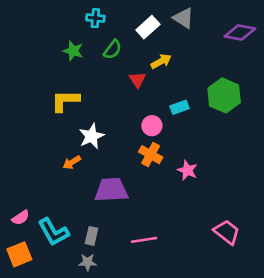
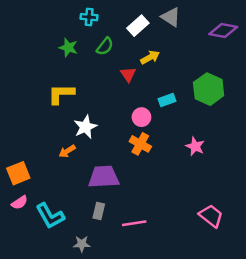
pink star: (187, 170) -> (195, 146), moved
gray rectangle: (92, 236) -> (99, 211), moved
orange square: (19, 254) -> (18, 173), moved

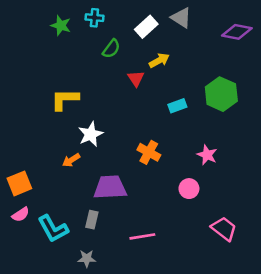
green star: (68, 48) -> (61, 25), moved
pink circle: (141, 117) -> (189, 189), moved
gray rectangle: (99, 211) -> (92, 220), moved

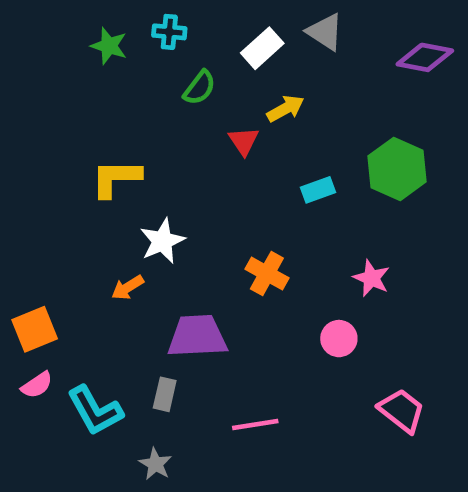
gray star: (87, 258) -> (155, 464), turned 30

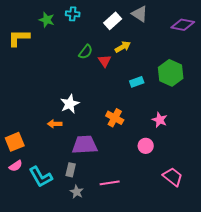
green semicircle: (200, 88) -> (86, 52), moved
yellow L-shape: (116, 178) -> (19, 38), moved
orange arrow: (128, 287) -> (55, 124), turned 32
gray star: (155, 464) -> (77, 192), moved

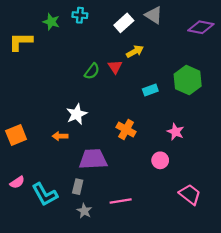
green semicircle: (86, 52) -> (92, 71), moved
orange square: (15, 142) -> (16, 135), moved

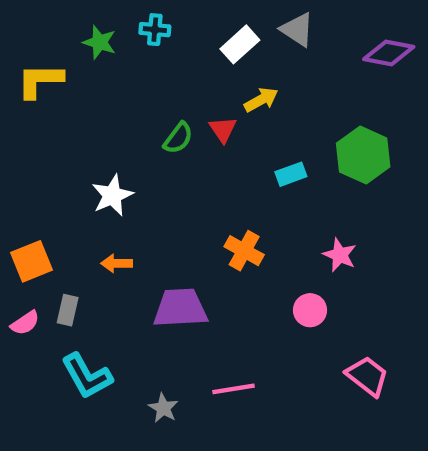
white star: (77, 114) -> (112, 195), moved
pink semicircle: (17, 182) -> (25, 323), moved
gray rectangle: (78, 187) -> (68, 310), moved

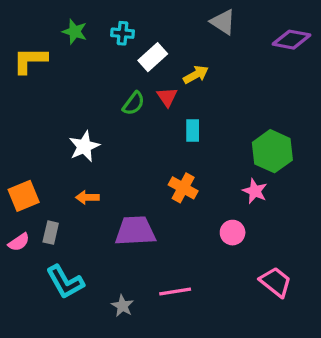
cyan cross: (155, 30) -> (122, 33), moved
white rectangle: (240, 44) -> (153, 57), moved
green hexagon: (363, 155) -> (272, 151), moved
cyan rectangle: (291, 174) -> (193, 130), moved, turned -70

